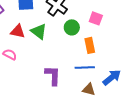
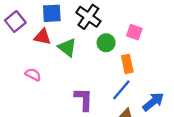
red triangle: (18, 31) -> (42, 37), moved
blue line: (85, 67) -> (121, 90), turned -48

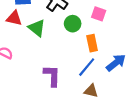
blue arrow: (153, 102) -> (116, 63), moved

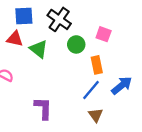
purple L-shape: (52, 76) -> (43, 108), moved
brown triangle: (91, 91) -> (96, 115), turned 40

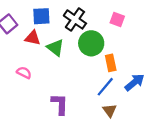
pink square: (104, 34) -> (117, 19), moved
green circle: (76, 44) -> (91, 43), size x1.5

